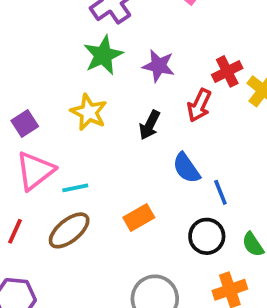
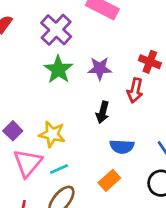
red cross: (227, 71) -> (150, 62), turned -30
yellow star: (89, 112) -> (52, 134), moved
blue semicircle: (186, 168) -> (122, 147), moved, turned -40

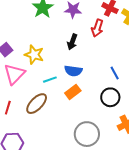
blue semicircle: (122, 147) -> (73, 71), moved
cyan line: (59, 169) -> (50, 80), moved

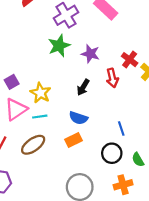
red arrow: (97, 28) -> (112, 78), turned -42
cyan line: (50, 80) -> (40, 117), moved

